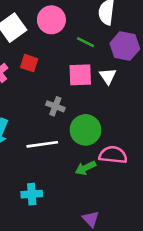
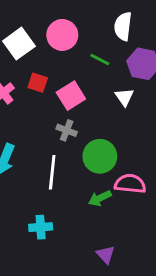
pink square: (80, 75) -> (71, 96), moved, turned -30
white line: (42, 144) -> (52, 172), turned -76

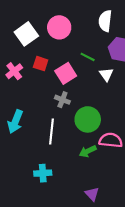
green line: (100, 60) -> (88, 57), moved

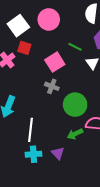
red square: (41, 64) -> (24, 48), moved
white line: (51, 131) -> (30, 130), moved
purple triangle: (92, 194) -> (58, 153), moved

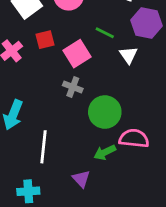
red square: (24, 48) -> (45, 40), moved, turned -32
cyan cross: (34, 154) -> (28, 191), moved

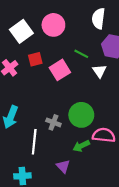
gray cross: (73, 87) -> (53, 122), moved

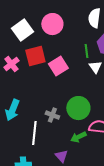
green line: (81, 54) -> (86, 51), moved, turned 56
red square: (35, 59) -> (35, 56), size x1.5

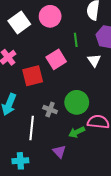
green line: (86, 51) -> (76, 40), moved
red square: (35, 56) -> (33, 76), moved

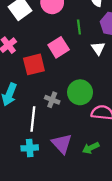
green arrow: (77, 132) -> (91, 148), moved
purple triangle: (59, 152) -> (62, 144), size x1.5
cyan cross: (20, 161) -> (30, 148), moved

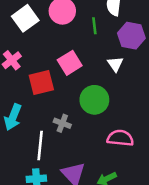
green line: (79, 27) -> (94, 26), moved
green circle: (80, 92) -> (94, 100), moved

